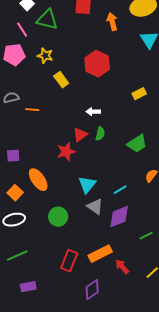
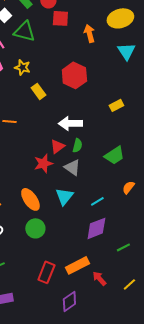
white arrow: (93, 112) -> (70, 123), size x1.6
orange ellipse: (38, 180) -> (30, 199), moved
gray triangle: (95, 207) -> (72, 167), moved

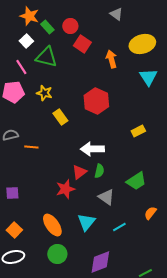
red square: (60, 18) -> (82, 44), turned 30
gray triangle: (72, 167) -> (106, 197), moved
purple diamond: (96, 228) -> (100, 262), moved

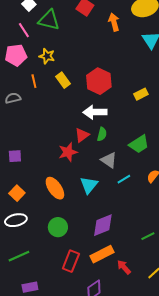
red hexagon: (96, 101) -> (99, 81), moved
orange line: (31, 147) -> (34, 81), moved, turned 72
cyan line: (119, 227) -> (124, 179), moved
green circle: (57, 254) -> (58, 227), moved

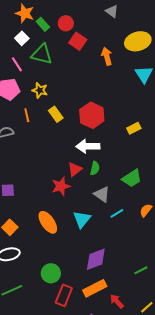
green circle: (58, 227) -> (51, 273), moved

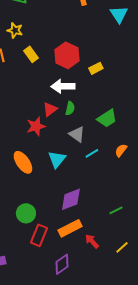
yellow rectangle: (134, 128) -> (96, 68), moved

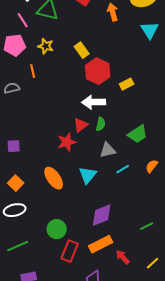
yellow rectangle: (31, 54) -> (82, 50), moved
gray triangle: (77, 134) -> (108, 150), turned -48

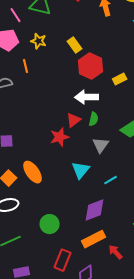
gray triangle: (108, 150) -> (101, 145), turned -42
cyan line: (123, 169) -> (111, 180), moved
orange ellipse: (54, 178) -> (33, 172), moved
red rectangle: (70, 251) -> (63, 260), moved

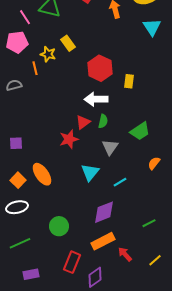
yellow star: (39, 41) -> (48, 54), moved
yellow rectangle: (75, 45) -> (68, 43), moved
yellow rectangle: (120, 79) -> (129, 81), turned -56

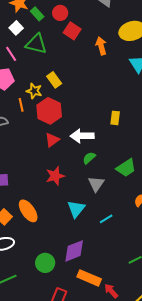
red hexagon: (100, 68) -> (49, 111), moved
green semicircle: (103, 121) -> (89, 158), turned -144
red triangle: (83, 122) -> (52, 140), moved
purple diamond: (104, 212) -> (74, 251), moved
orange rectangle: (103, 241) -> (89, 278), turned 50

